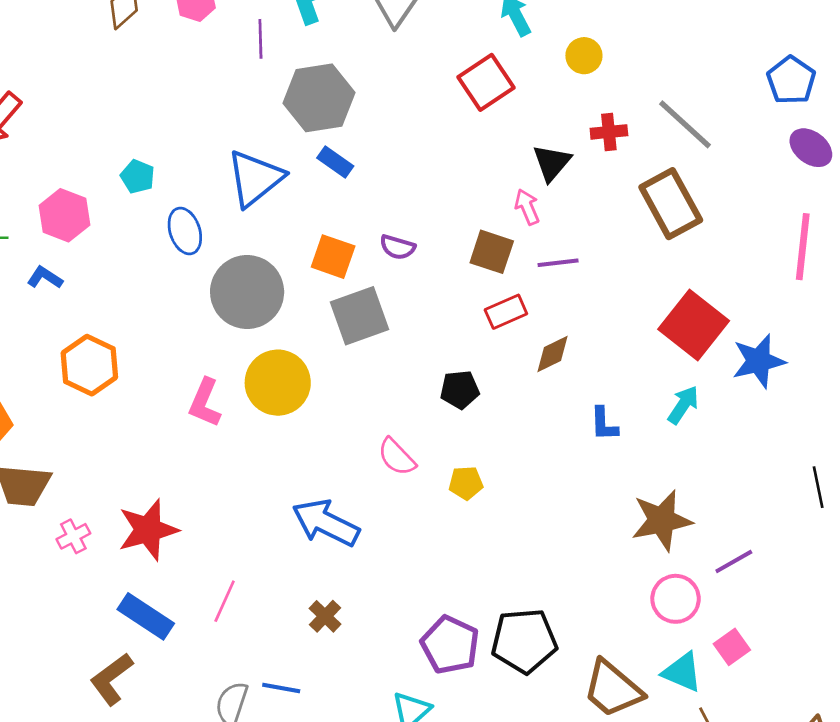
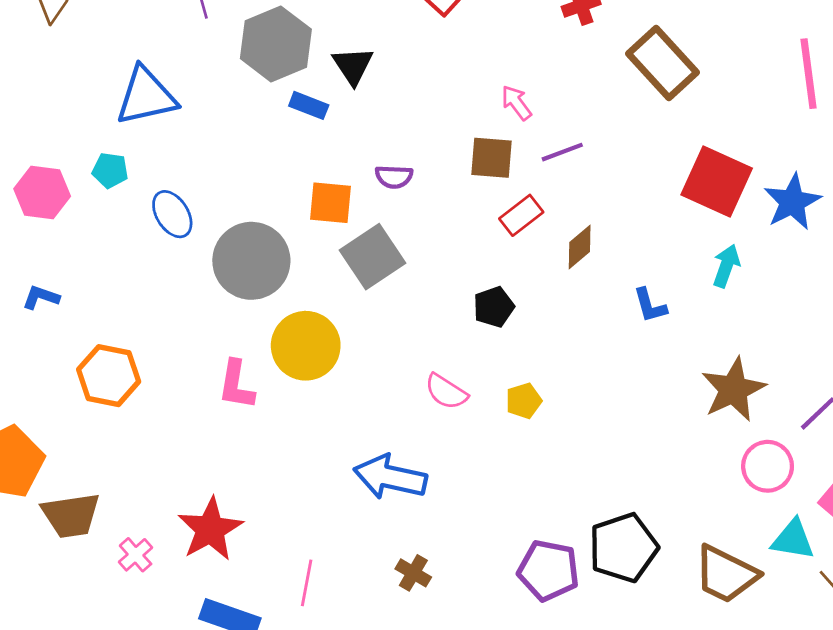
black triangle: (552, 163) -> (353, 66), moved
blue triangle: (255, 178) -> (146, 96), moved, turned 40
pink hexagon: (64, 215) -> (42, 192), moved

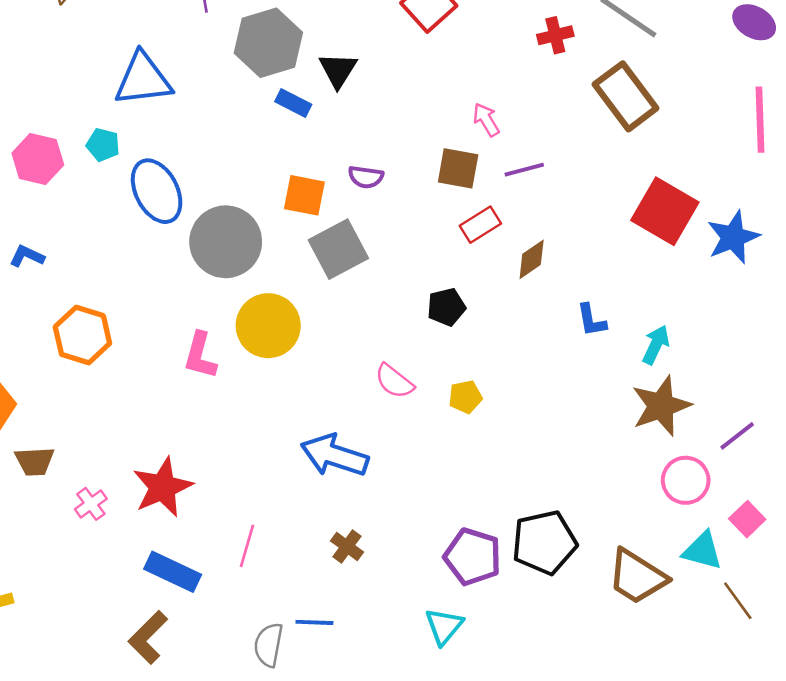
blue ellipse: (172, 214) -> (157, 191), size x1.4
cyan arrow: (726, 266) -> (656, 345), moved
brown trapezoid: (71, 515) -> (35, 461), size x0.7

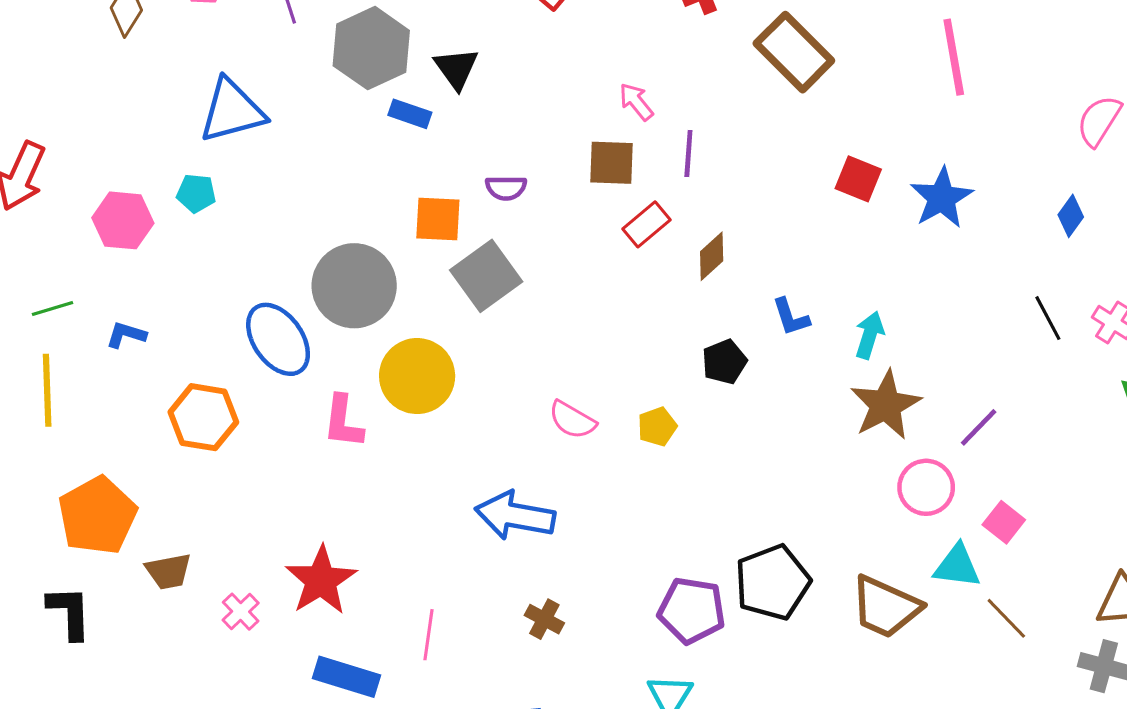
purple line: (524, 170) -> (688, 154), turned -63
blue ellipse: (157, 191) -> (278, 339), moved
red square: (665, 211) -> (858, 179), size x0.6
black pentagon: (446, 307) -> (724, 362), moved

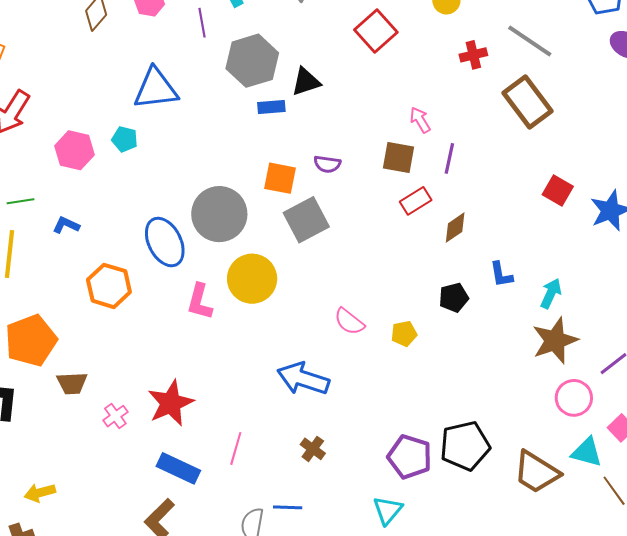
black triangle: (456, 68) -> (306, 82), turned 40
blue rectangle: (410, 114) -> (271, 107), turned -32

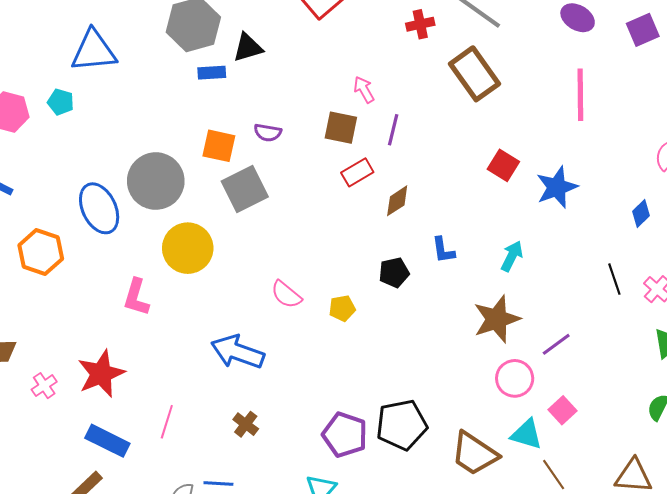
cyan arrow: (551, 293) -> (512, 256), moved
pink L-shape: (200, 302) -> (136, 297), moved

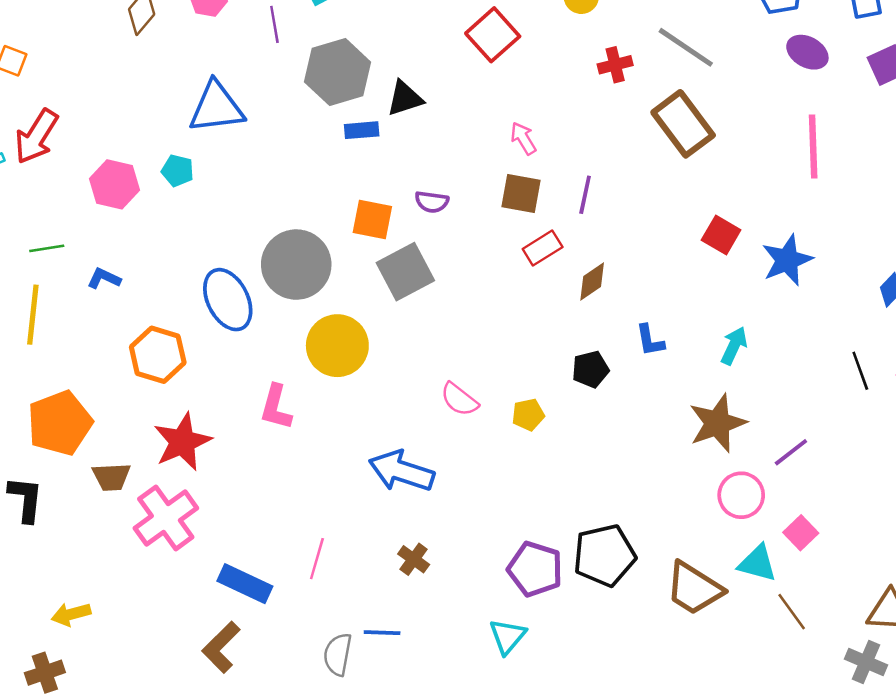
pink arrow: (364, 90) -> (523, 138), moved
red star: (101, 374) -> (182, 442), moved
pink cross: (44, 386) -> (166, 518), size x2.0

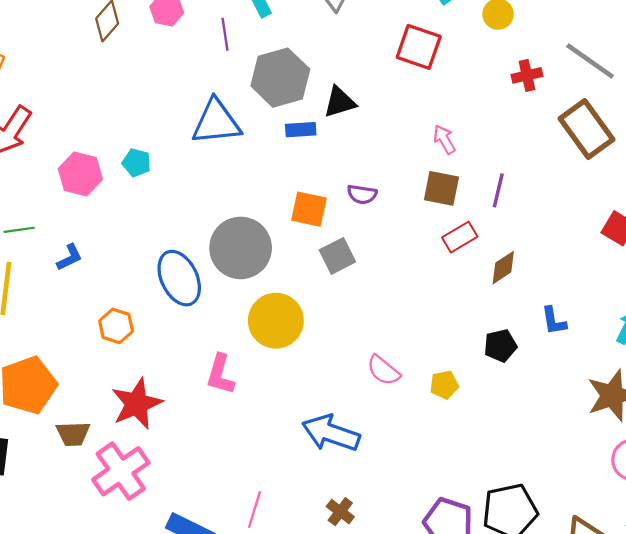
red square: (493, 35) -> (419, 47), turned -30
blue triangle: (216, 107) -> (216, 122), moved
gray square: (405, 272) -> (337, 256), size x0.7
blue L-shape: (104, 278) -> (70, 257), turned 128
orange hexagon: (158, 355) -> (116, 326), size x0.7

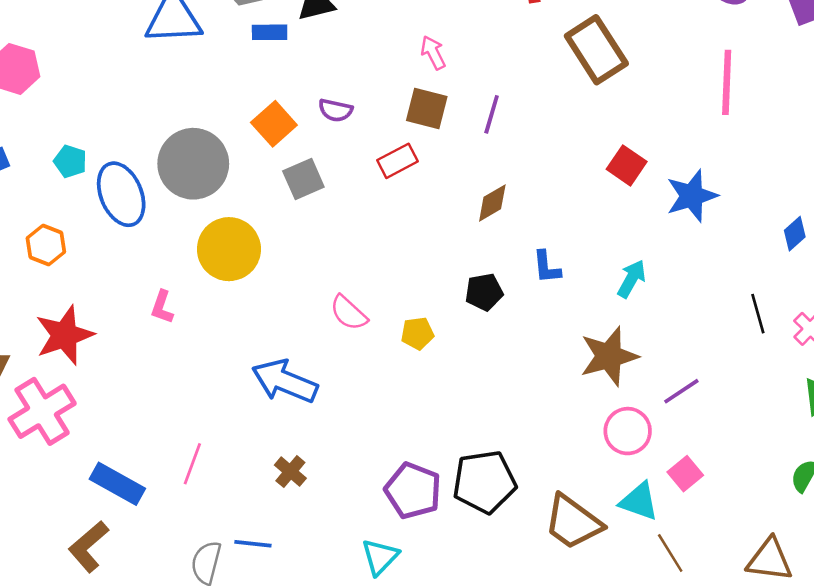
cyan pentagon: (137, 163) -> (70, 161), moved
orange square: (309, 209) -> (274, 124), turned 33
red rectangle: (460, 237) -> (397, 161), moved
pink L-shape: (220, 374) -> (162, 307), size x0.7

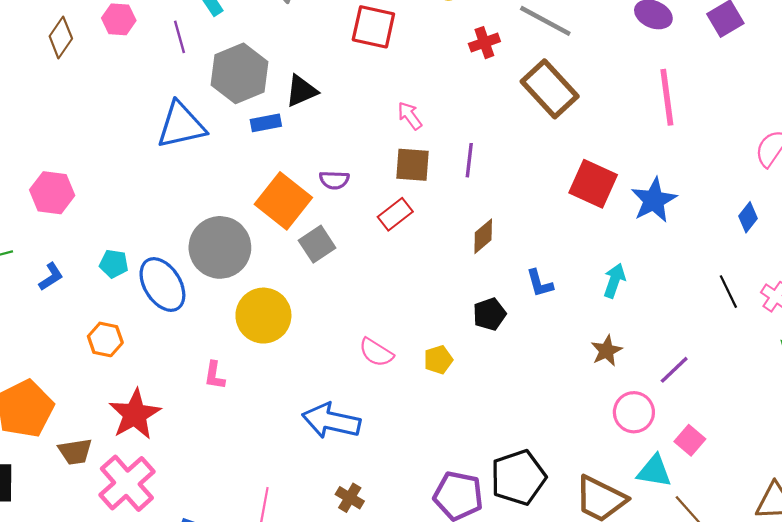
orange square: (274, 124) -> (283, 201), size x1.4
red square: (627, 165) -> (593, 184), size x1.4
brown star: (609, 356) -> (607, 351), size x0.6

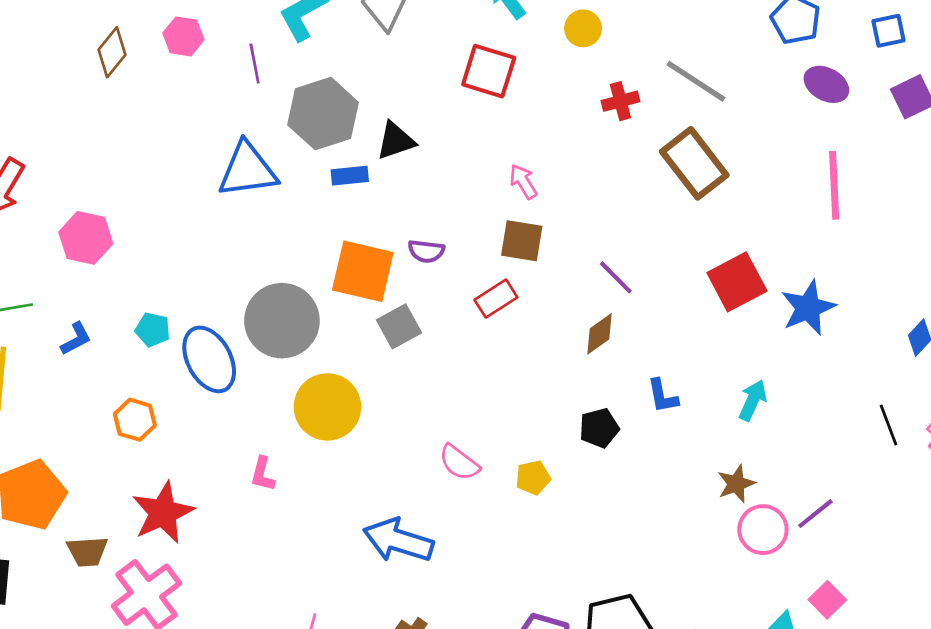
purple line: (469, 160) -> (616, 277), moved, turned -56
red square: (593, 184) -> (737, 282), turned 33
orange square: (283, 201) -> (363, 271), turned -30
pink circle: (634, 412) -> (763, 530), moved

